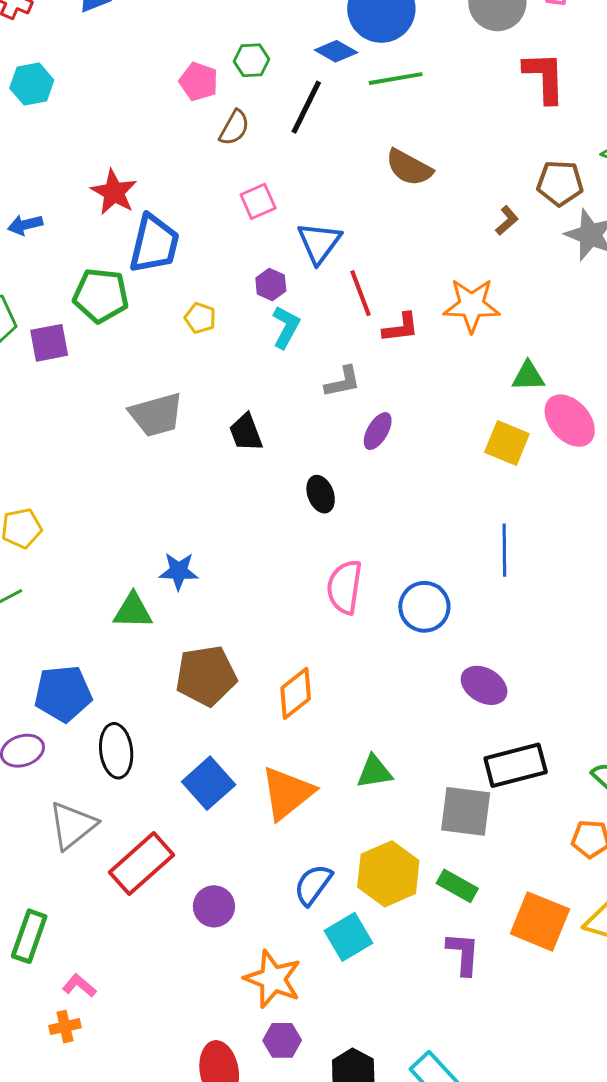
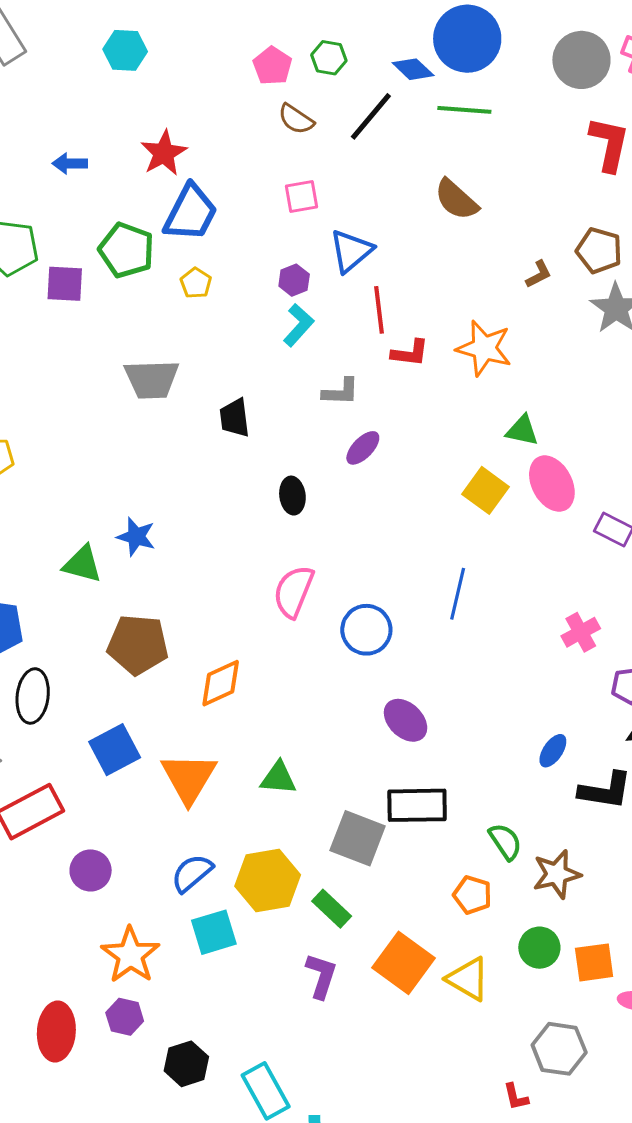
cyan hexagon: (32, 84) -> (125, 50), moved
brown semicircle: (234, 128) -> (296, 119), turned 81
yellow pentagon: (200, 318) -> (196, 283), moved
orange triangle: (287, 793) -> (189, 778), turned -34

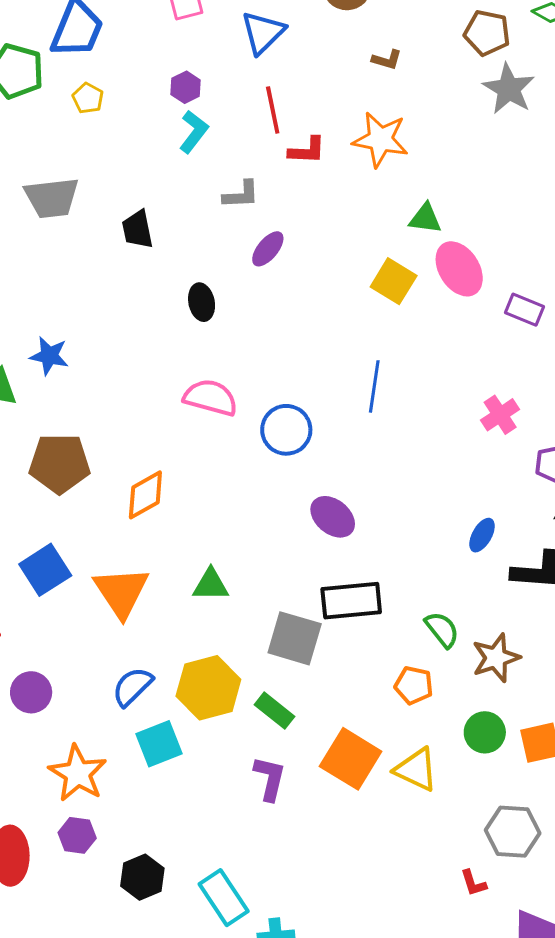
blue triangle: (351, 251) -> (263, 32), moved
brown L-shape: (539, 274) -> (387, 60), moved, turned 48
pink semicircle: (294, 591) -> (211, 398), turned 88

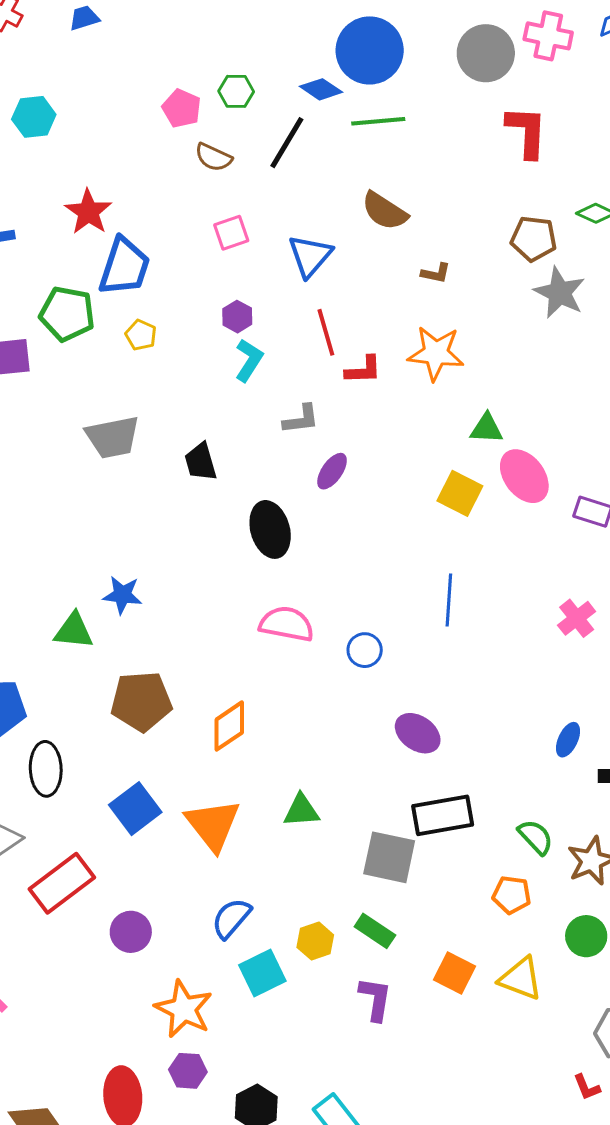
black ellipse: (202, 302) -> (270, 529), size x1.5
blue circle: (286, 430) -> (365, 650), size x0.7
yellow hexagon: (208, 688) -> (315, 941), moved, size x0.6
orange square: (351, 759) -> (454, 973), size x0.7

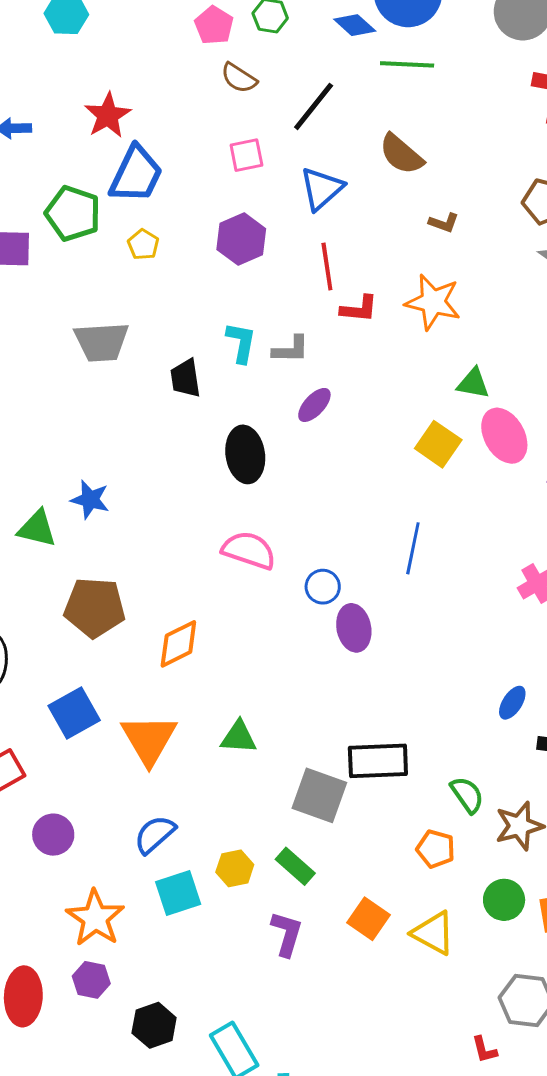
black line: (287, 143) -> (314, 106), moved
purple hexagon: (237, 317) -> (241, 239), size x1.6
cyan L-shape: (249, 360) -> (241, 343), moved, turned -30
purple ellipse: (418, 733) -> (354, 628), moved, turned 36

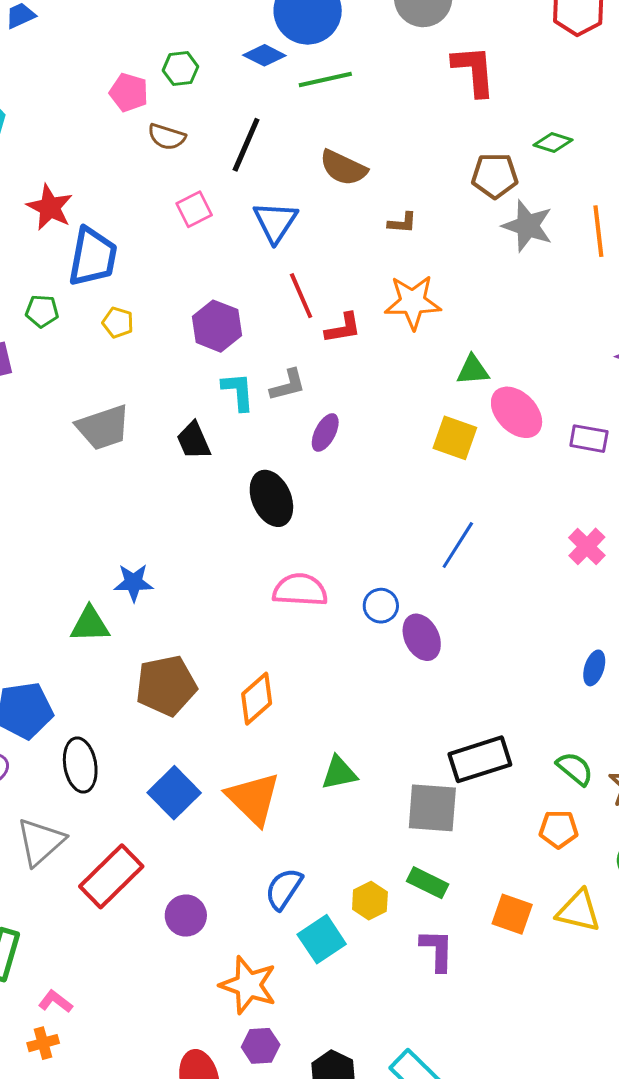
green pentagon: (73, 213) -> (42, 311), size x0.6
purple hexagon: (241, 239) -> (217, 326), moved
blue line: (413, 548) -> (458, 545), turned 36

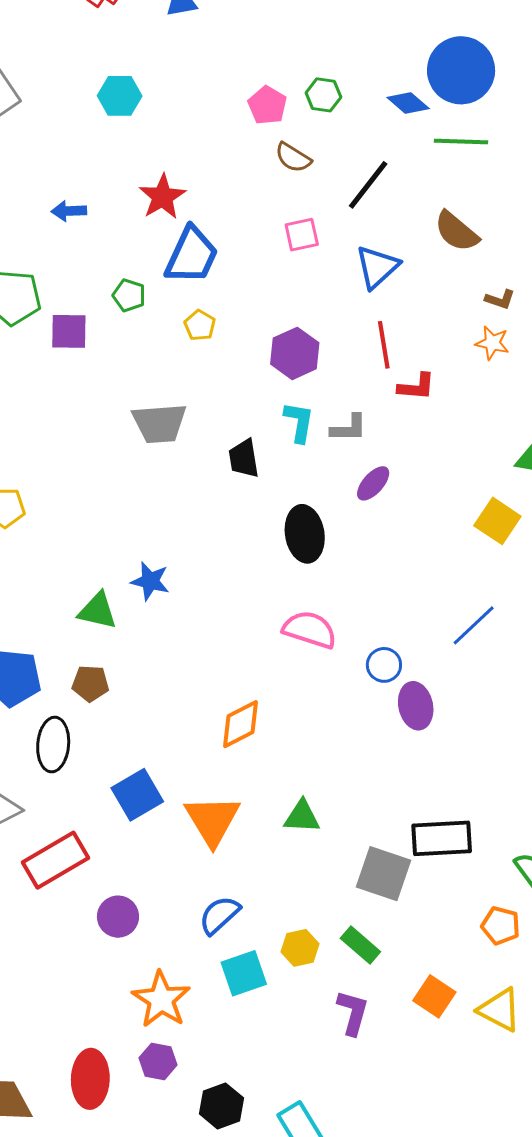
orange star: (413, 302) -> (492, 343), moved, size x0.6
brown pentagon: (166, 686) -> (90, 683), moved, size x0.6

